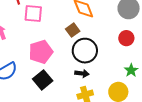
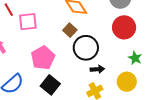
red circle: (126, 38) -> (124, 27), size x1.5
black arrow: (82, 73) -> (97, 69), moved

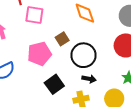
brown square: (70, 30) -> (62, 39), moved
black square: (50, 85) -> (54, 84), moved

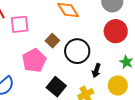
black arrow: (89, 79) -> (96, 70), moved, turned 112

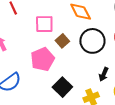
pink square: (20, 24) -> (44, 24), moved
black circle: (77, 51) -> (92, 41), moved

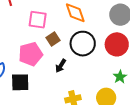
black arrow: (104, 74) -> (61, 66), moved
black square: (62, 87) -> (20, 82), moved, turned 36

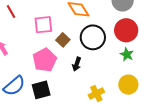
green star: (120, 77) -> (127, 54), moved

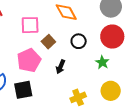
black circle: (93, 37) -> (79, 41), size x0.6
green star: (127, 54) -> (102, 62), moved

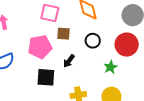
brown square: (48, 42) -> (64, 34), turned 32
black square: (23, 90) -> (46, 77), moved

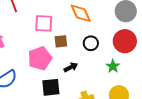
black arrow: (69, 61) -> (71, 67), turned -144

